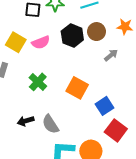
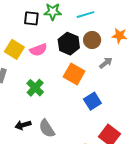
orange square: (77, 88) -> (74, 74), moved
blue square: (104, 106) -> (92, 101), moved

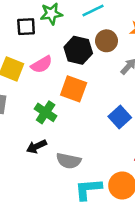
orange square: (74, 74) -> (74, 89), moved
black arrow: (23, 125) -> (36, 146), moved
gray semicircle: (47, 128) -> (69, 161), turned -36

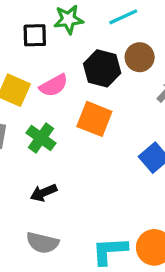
green cross: (46, 112) -> (41, 138), moved
gray semicircle: (69, 161) -> (42, 243), moved

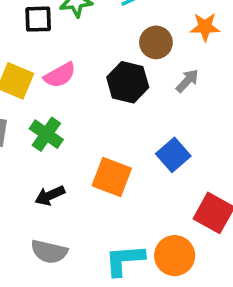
black hexagon: (102, 68) -> (128, 82), moved
orange square: (94, 119) -> (112, 177), moved

